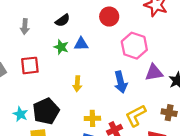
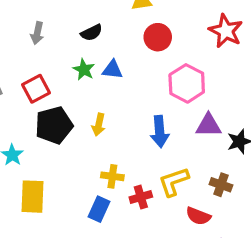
red square: (30, 65) -> (36, 89), turned -30
black pentagon: (46, 111) -> (54, 125), moved

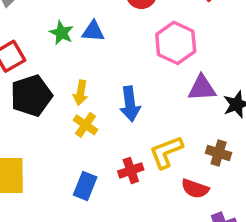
blue arrow: (160, 132) -> (130, 104), moved
yellow cross: (112, 176) -> (85, 125), moved, turned 30

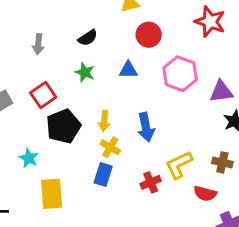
blue triangle: (93, 31) -> (128, 70), moved
purple triangle: (202, 88) -> (221, 92), moved
blue rectangle: (85, 186) -> (103, 174), moved

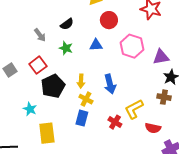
gray arrow: (38, 44) -> (40, 35), moved, turned -40
brown cross: (222, 162) -> (164, 97), moved
red cross: (151, 182) -> (115, 122), turned -32

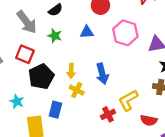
gray arrow: (40, 35) -> (27, 22), size x1.6
red square: (38, 65) -> (25, 54), turned -30
blue rectangle: (82, 118) -> (55, 110), moved
red cross: (115, 122) -> (108, 114), turned 32

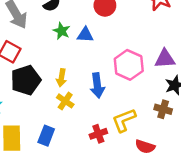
pink hexagon: (125, 33) -> (129, 65), moved
green star: (55, 36) -> (62, 31), moved
blue rectangle: (55, 110) -> (46, 136), moved

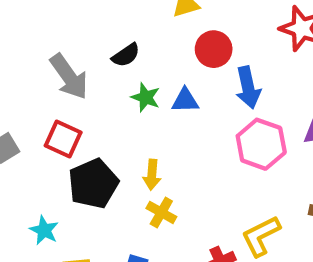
blue arrow: (97, 86) -> (248, 88), moved

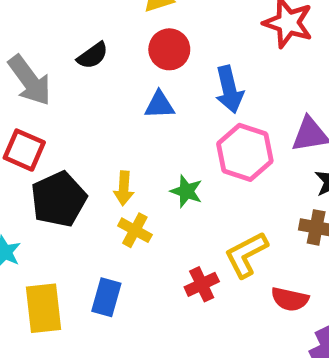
red circle: (214, 49) -> (169, 49), moved
green star: (146, 97) -> (186, 191), moved

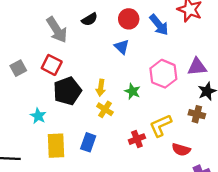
blue arrow: (229, 89) -> (159, 25), moved, turned -30
blue triangle: (159, 105) -> (122, 47), turned 42

